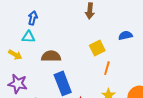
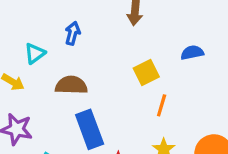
blue arrow: (33, 18) -> (73, 33), moved
cyan triangle: (28, 37) -> (35, 53), turned -40

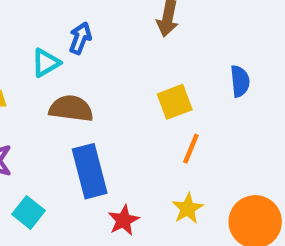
cyan triangle: (35, 53) -> (46, 63), moved
blue semicircle: (192, 53) -> (240, 81), turned 90

